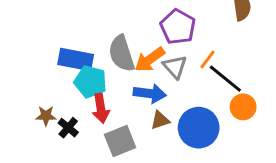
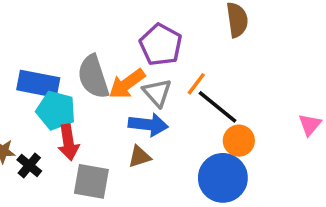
blue arrow: (150, 94) -> (148, 125), moved
blue circle: (199, 128) -> (223, 178), moved
gray square: (120, 141) -> (91, 181), turned 32

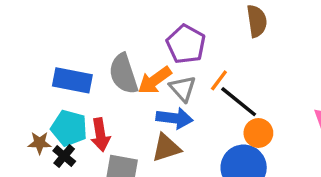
cyan pentagon: (56, 110) -> (69, 128), moved
brown triangle: (139, 157) -> (166, 148), size x1.4

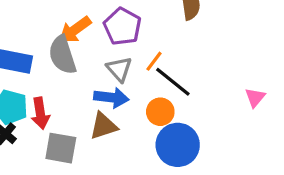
orange arrow: (155, 80) -> (75, 30), moved
orange circle: (258, 133) -> (160, 112), moved

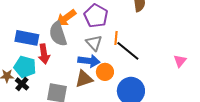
orange line: (154, 61) -> (116, 38), turned -32
orange circle: (160, 112) -> (105, 72), moved
red arrow: (40, 113) -> (44, 54), moved

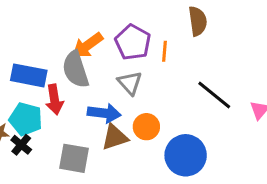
orange line: (116, 38) -> (164, 51), moved
black line: (128, 51) -> (214, 95), moved
blue arrow: (89, 61) -> (104, 113), moved

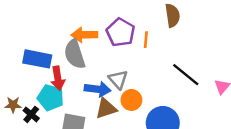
orange arrow: (88, 45) -> (84, 35), turned 35
gray triangle: (130, 83) -> (118, 79), moved
cyan pentagon: (26, 119) -> (51, 98), moved

